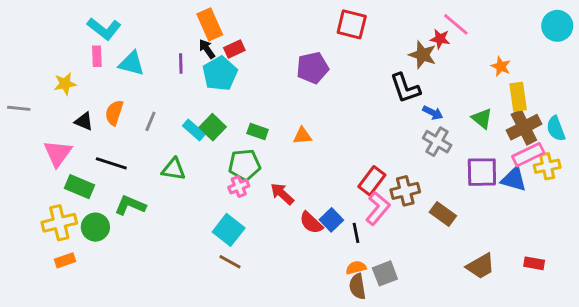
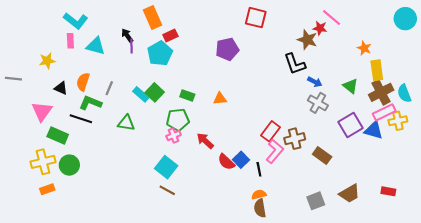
black arrow: (207, 49) -> (127, 35), moved
purple square: (482, 172) -> (351, 125), turned -30
green L-shape: (130, 205) -> (90, 103), moved
gray square: (385, 273) -> (316, 201), moved

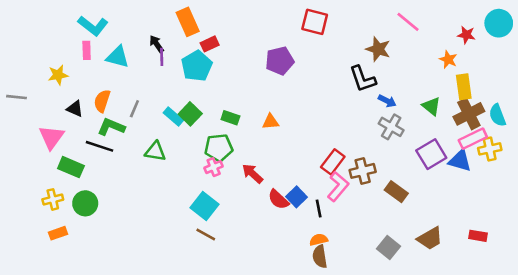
red star: (320, 28) -> (466, 35), moved
yellow cross: (43, 162) -> (53, 199), size x0.7
gray square: (316, 201) -> (389, 247), turned -30

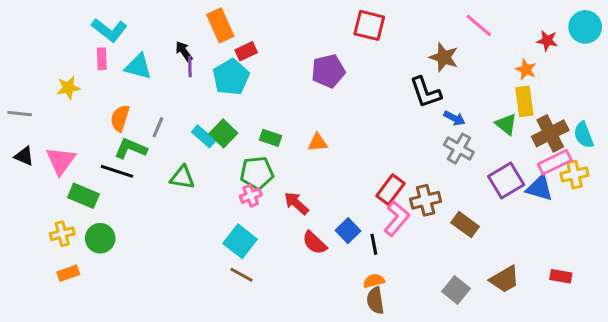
yellow rectangle: (464, 87) -> (524, 101), moved
black triangle: (75, 109) -> (24, 156), moved
red semicircle: (278, 199) -> (315, 243), moved

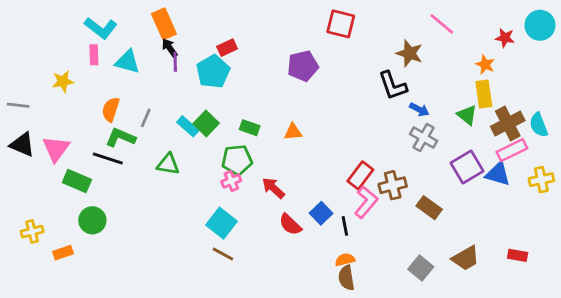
orange rectangle: (220, 25) -> (164, 24), moved
black triangle: (24, 156) -> (22, 145), size x1.4
yellow cross: (575, 174) -> (541, 180), moved
yellow cross: (62, 234) -> (32, 232), moved

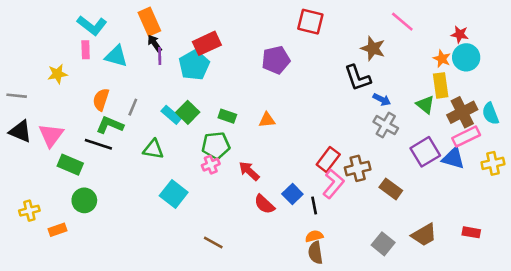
cyan circle: (540, 25) -> (466, 57), moved
red rectangle: (227, 48) -> (207, 43), size x1.5
cyan square: (221, 223) -> (174, 194), moved
brown line: (223, 254) -> (213, 243), moved

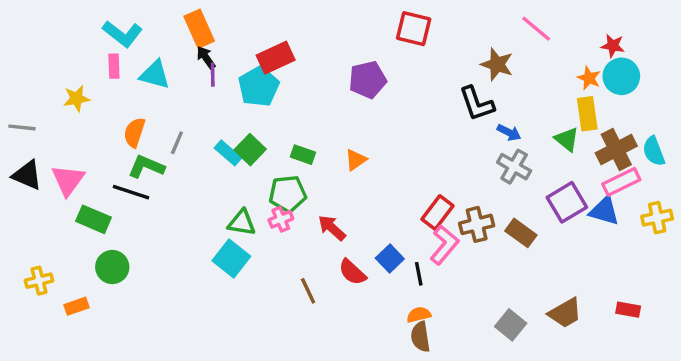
orange triangle: (267, 120) -> (356, 160), turned -30
green triangle: (153, 149) -> (242, 223), moved
brown rectangle: (391, 189) -> (521, 233), moved
brown line: (213, 243) -> (308, 291), moved, turned 36

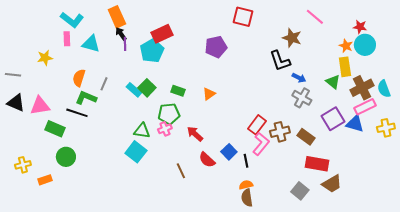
pink triangle: (68, 180) -> (40, 106), turned 45
red rectangle: (628, 310) -> (317, 164), moved, size x1.6

